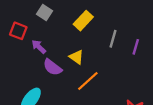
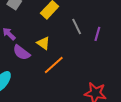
gray line: (113, 39) -> (77, 27), turned -42

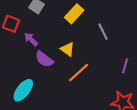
purple line: (97, 34) -> (125, 66), moved

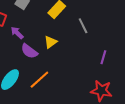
yellow triangle: (67, 49) -> (51, 42), turned 48
orange line: (79, 72) -> (39, 80), moved

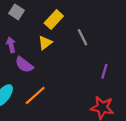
purple arrow: (17, 33) -> (11, 45), turned 32
yellow triangle: (51, 42) -> (45, 43), moved

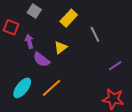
yellow triangle: (45, 43) -> (61, 47), moved
purple line: (104, 71) -> (115, 66), turned 40

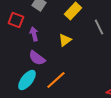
purple semicircle: (41, 60) -> (37, 58), moved

